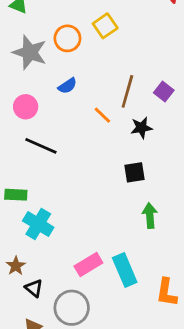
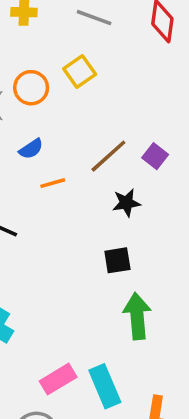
brown line: (127, 91) -> (108, 156), turned 32
orange line: (102, 115) -> (53, 183), moved, turned -60
green arrow: (150, 216) -> (137, 316), size x1.4

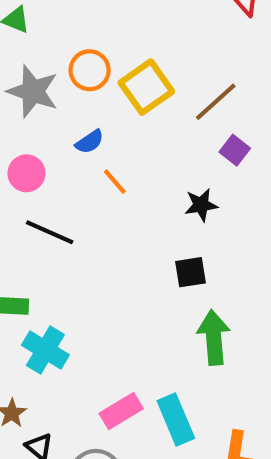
yellow square: (80, 72) -> (146, 87), moved, size x1.4
brown line: (108, 156) -> (216, 102), moved
orange line: (53, 183) -> (115, 182), turned 65

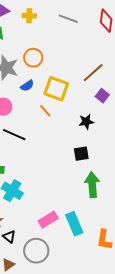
yellow square: (146, 87) -> (56, 89), moved, turned -35
blue semicircle: (90, 142) -> (27, 86), moved

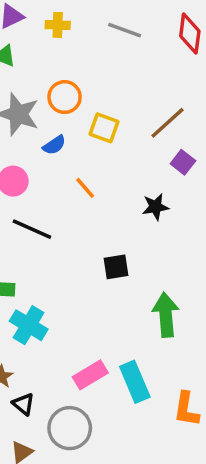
yellow square: (56, 89) -> (104, 128), moved, size x0.7
black square: (81, 154) -> (116, 267), moved

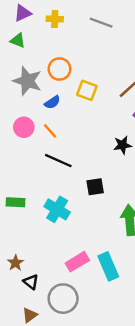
orange line: (85, 188) -> (50, 131), moved
black line: (32, 229) -> (58, 161), moved
cyan cross: (29, 325) -> (57, 209), moved

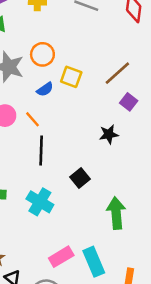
blue semicircle: (52, 102) -> (45, 89), moved
black line: (58, 161) -> (41, 151), turned 68
black square: (95, 187) -> (80, 178), turned -30

